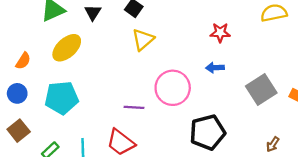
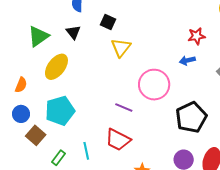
red star: (220, 33) -> (197, 36), moved
purple line: (134, 107) -> (124, 108), turned 30
brown square: (19, 131) -> (36, 135), moved

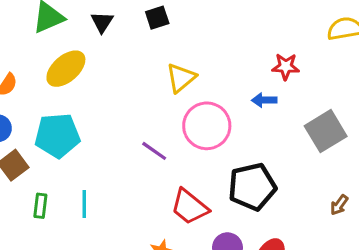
black square: (108, 22) -> (157, 18), turned 35
yellow triangle: (121, 48) -> (181, 78), moved
red trapezoid: (118, 140) -> (190, 207), moved
green rectangle: (58, 158) -> (40, 206), turned -42

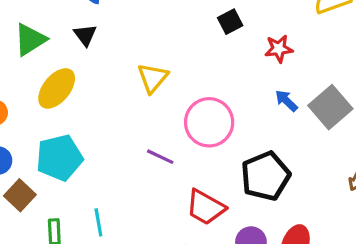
black square: (157, 18) -> (230, 22), moved
yellow triangle: (181, 78) -> (153, 78), moved
blue arrow: (264, 100) -> (286, 101), moved, turned 55

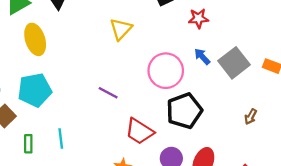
yellow triangle: (153, 78) -> (121, 29), moved
yellow ellipse: (57, 88) -> (35, 39), turned -60
pink circle: (209, 122) -> (166, 71), moved

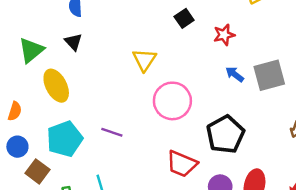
gray square: (234, 63) -> (269, 75), turned 32
pink circle: (166, 71) -> (172, 101), moved
purple line: (108, 93) -> (112, 132), moved

